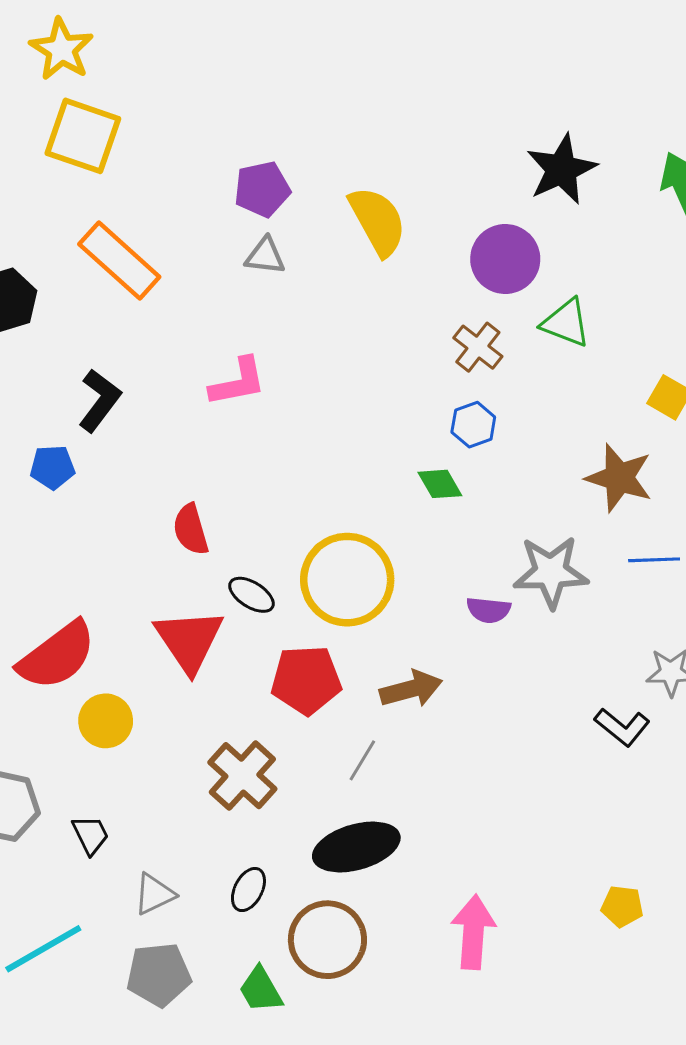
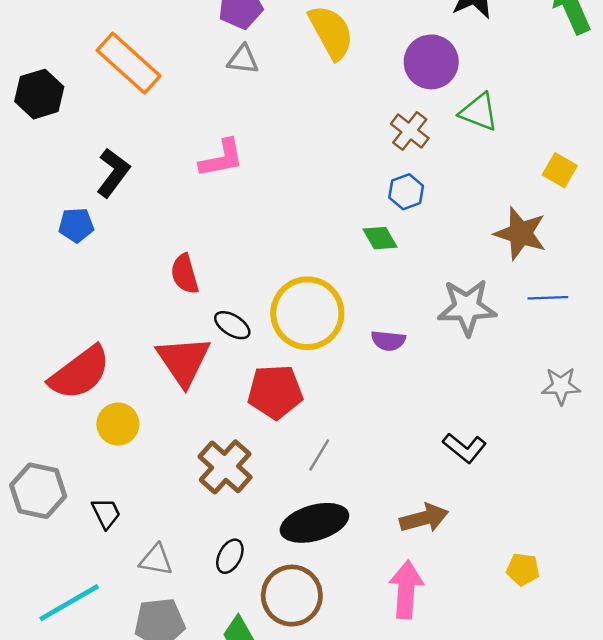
purple semicircle: (489, 610) -> (388, 341), moved
brown arrow: (411, 689) -> (424, 518), moved
black L-shape: (622, 727) -> (465, 448), moved
gray triangle: (154, 894) -> (156, 560), turned 36

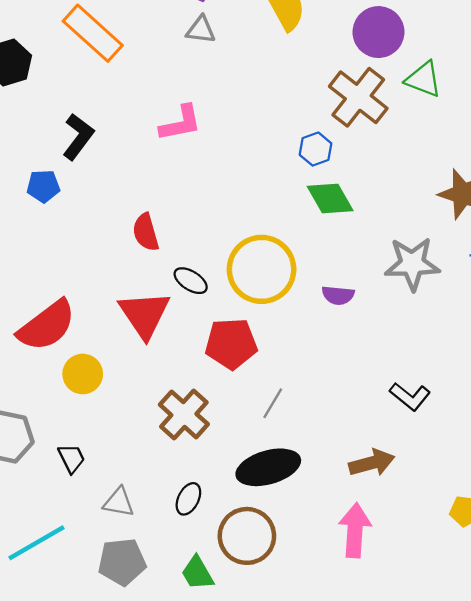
brown cross: (410, 131) -> (358, 97), size x1.6
blue hexagon: (406, 192) -> (316, 149), moved
green diamond: (380, 238) -> (330, 199), size x1.4

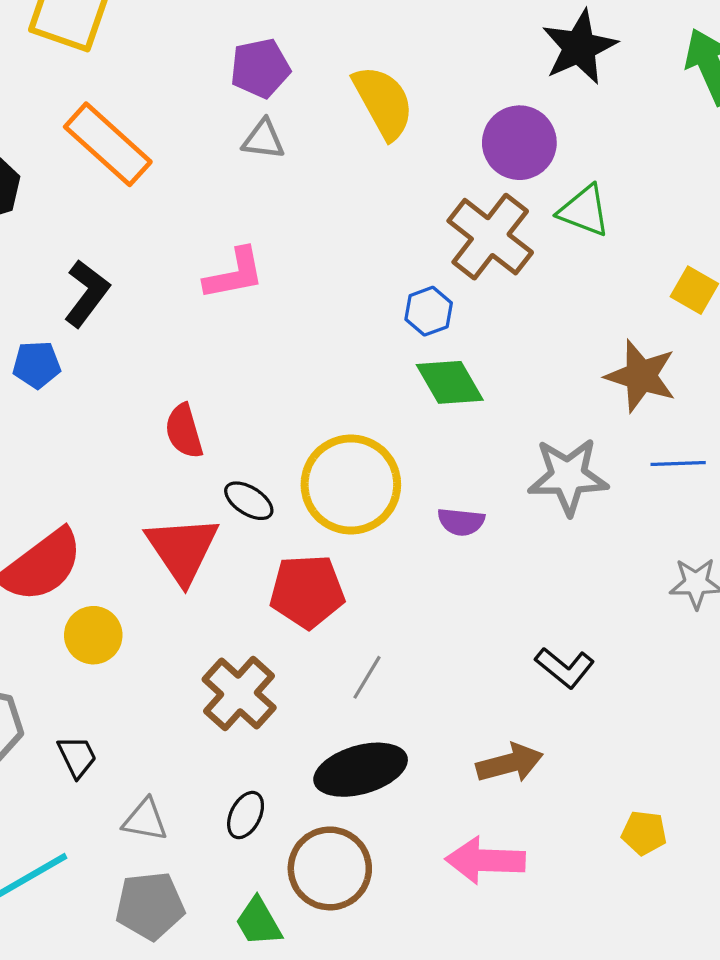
pink arrow: (355, 530) -> (485, 860), turned -92

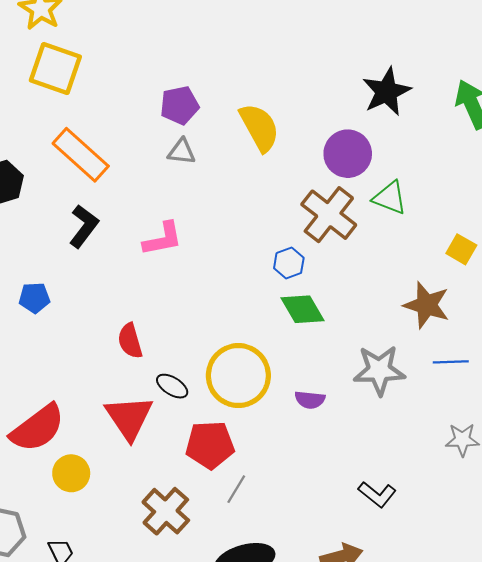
black L-shape: (87, 293) -> (84, 226), moved
gray line: (367, 677) -> (236, 489), moved

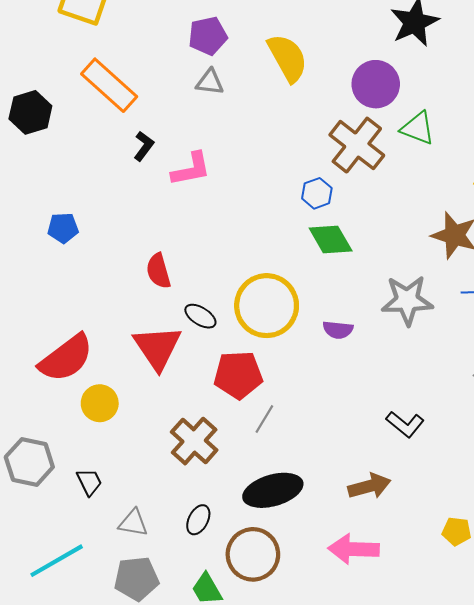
black L-shape: (84, 226) -> (144, 146), moved, size x0.7

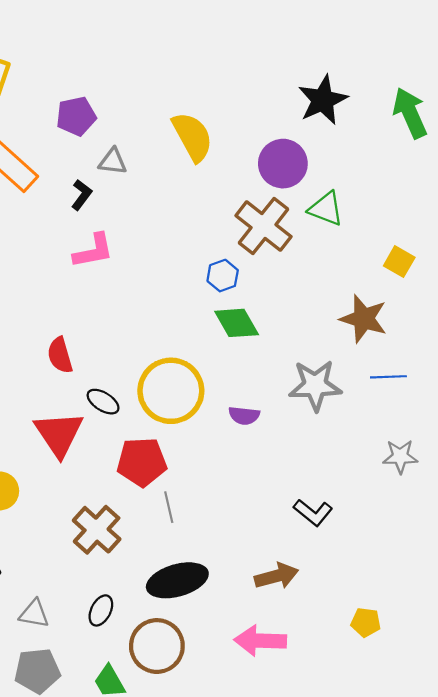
purple pentagon: (208, 36) -> (76, 116), moved
black L-shape: (144, 146) -> (82, 195), moved
gray line: (264, 419) -> (169, 507), turned -44

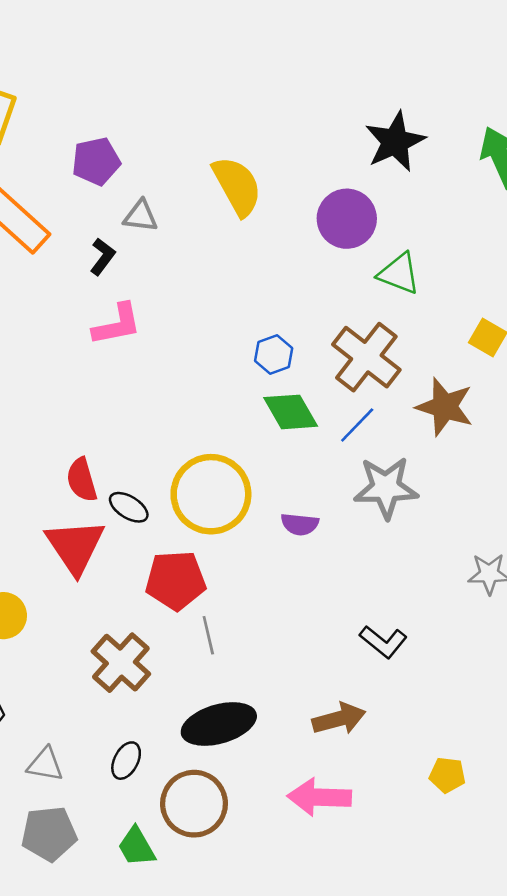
brown cross: (263, 226) -> (366, 357), moved
red semicircle: (60, 355) -> (82, 480), moved
blue line: (388, 377) -> (357, 425), moved, turned -44

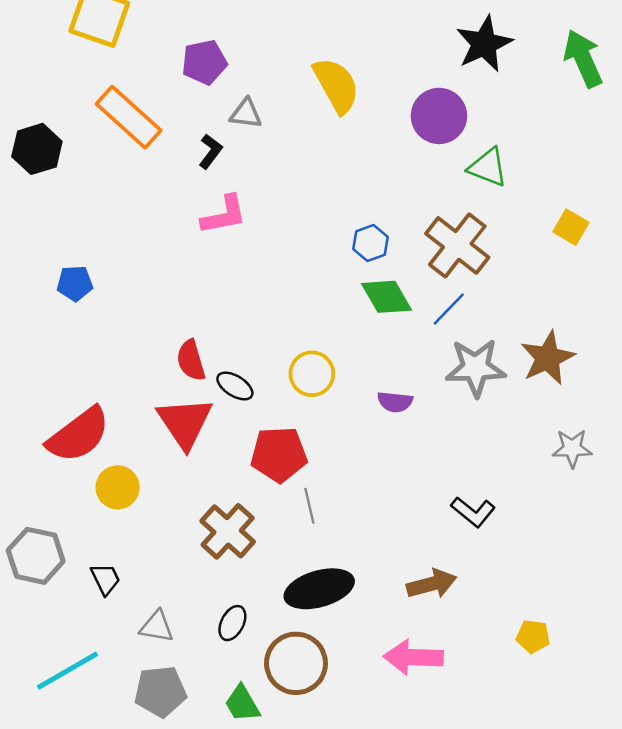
brown star: (445, 407) -> (548, 358), moved, turned 30
yellow circle: (211, 494) -> (312, 374), size x0.6

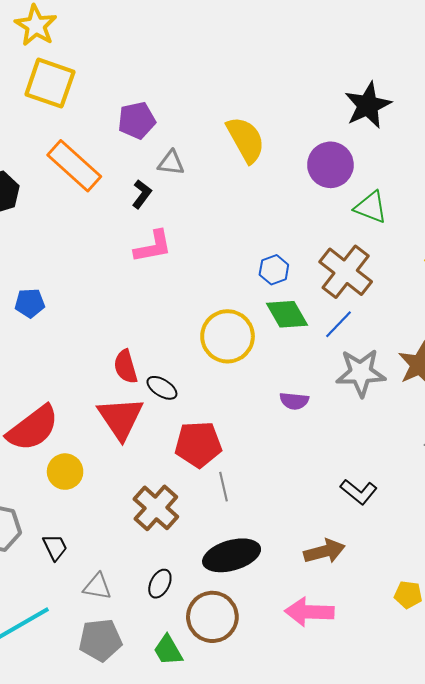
yellow circle: (312, 374) -> (228, 336), moved, size x1.4

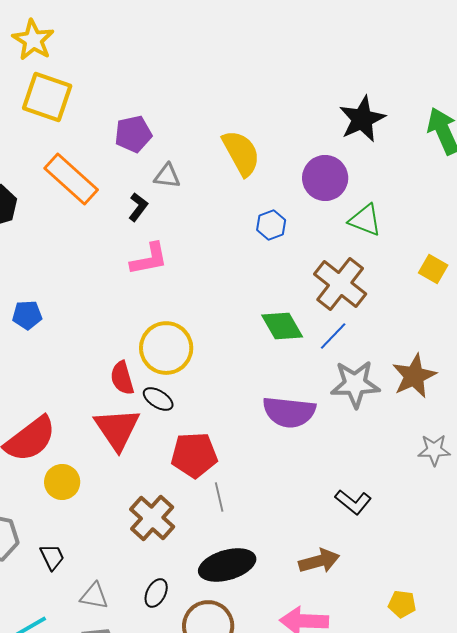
blue hexagon: (274, 270) -> (271, 225), moved
yellow circle: (228, 336) -> (166, 348), moved
purple semicircle: (294, 401) -> (289, 412), size x1.8

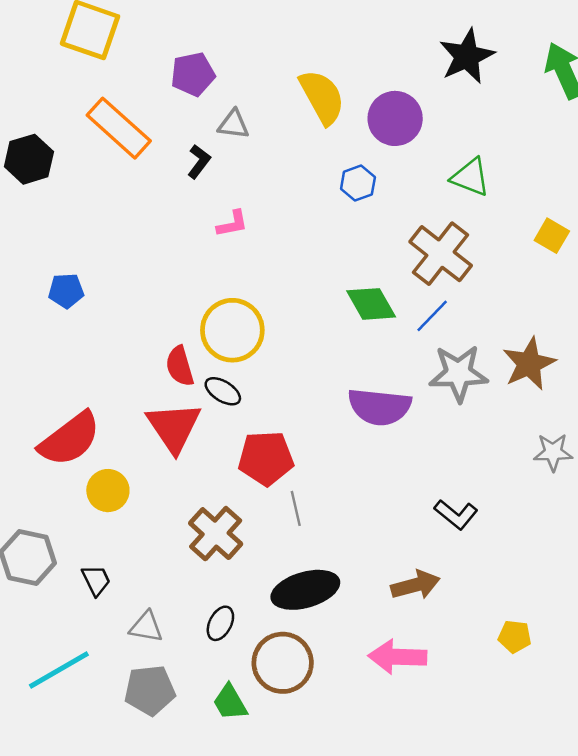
purple circle: (325, 178) -> (395, 118), moved
pink L-shape: (149, 259) -> (232, 224), moved, size x0.7

